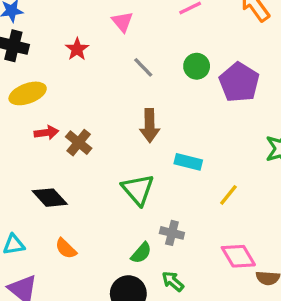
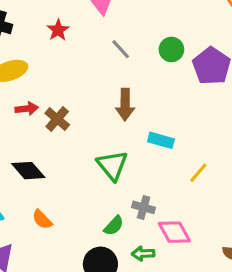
pink diamond: (238, 256) -> (174, 232), moved
green arrow: (173, 281) -> (143, 254), turned -45

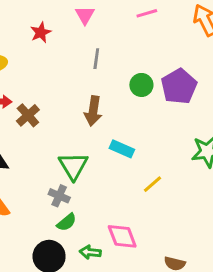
gray line: (121, 49) -> (96, 59), turned 42
green circle: (171, 49) -> (141, 85), moved
gray cross: (144, 207) -> (59, 196), moved

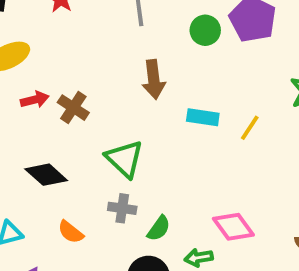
green triangle: (73, 166) -> (124, 159), moved
yellow line: (152, 184) -> (250, 128), moved
gray cross: (59, 196) -> (122, 208), moved

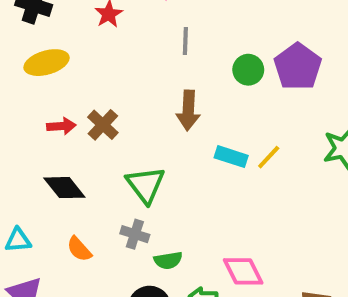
red arrow: (35, 100) -> (61, 126), moved
yellow line: (250, 128) -> (269, 157), moved
green semicircle: (159, 228) -> (168, 260), turned 36

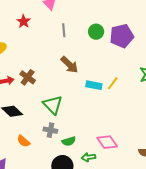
purple pentagon: (298, 67) -> (122, 36), turned 30
green circle: (248, 70) -> (96, 32), moved
brown arrow: (188, 110) -> (69, 65), turned -42

